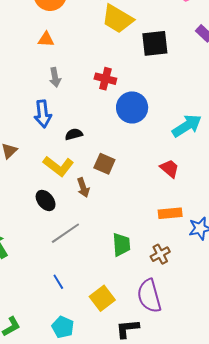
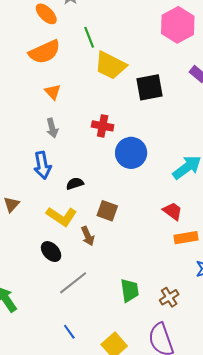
orange triangle: (46, 39) -> (53, 92), moved, turned 48
orange rectangle: (170, 213) -> (186, 238), moved

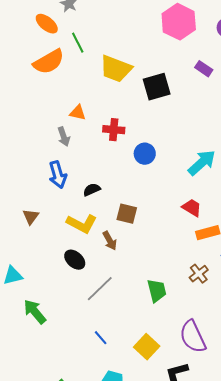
green line: (89, 37) -> (78, 43), moved
orange triangle: (53, 92) -> (78, 113), moved, turned -30
blue circle: (131, 153) -> (145, 154), size x0.7
brown cross: (169, 297) -> (199, 274), moved

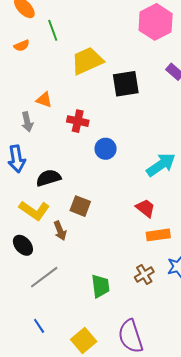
orange semicircle: (49, 62) -> (22, 46), size x0.5
yellow trapezoid: (116, 69) -> (87, 61), turned 128
black semicircle: (92, 190) -> (48, 178), size x1.4

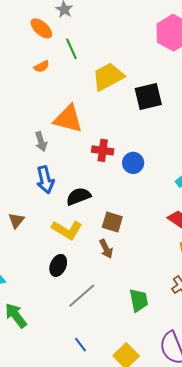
orange triangle: (44, 100) -> (68, 119), size x1.8
red cross: (78, 121) -> (103, 150), moved
gray arrow: (27, 122) -> (41, 142), moved
brown arrow: (60, 231) -> (106, 249), moved
black ellipse: (23, 245) -> (58, 265), turned 70

